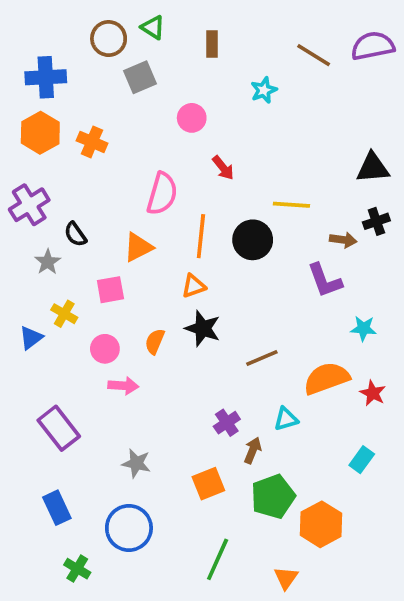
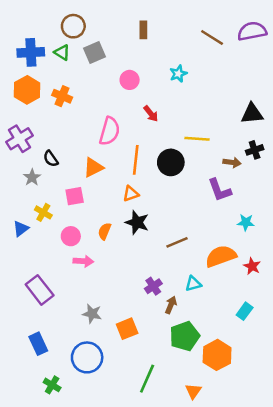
green triangle: (153, 27) -> (62, 52), moved
cyan star: (264, 90) -> (178, 74), moved
orange square: (208, 484) -> (127, 329), moved

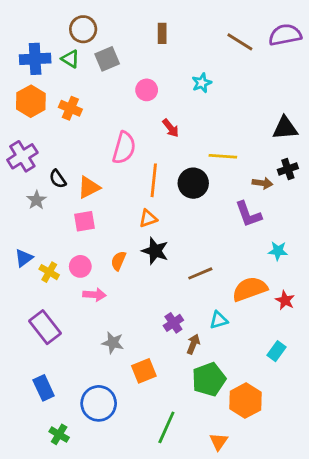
orange triangle: (93, 167) -> (89, 187), moved
yellow cross: (43, 212) -> (49, 272), moved
gray star: (92, 314) -> (113, 343), moved

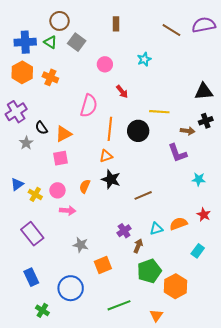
gray square: (107, 59) -> (77, 42), turned -30
orange semicircle: (250, 289) -> (179, 224), moved, size x0.7
green line: (166, 427) -> (119, 305), turned 45

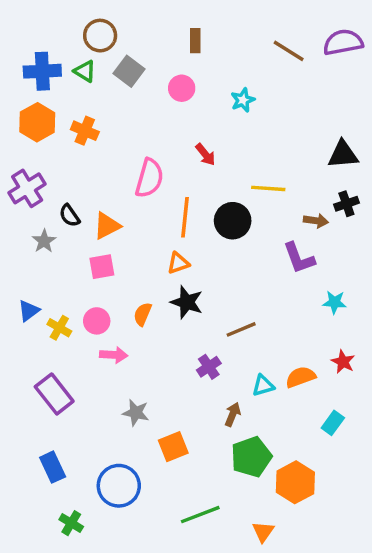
pink circle: (105, 64) -> (182, 88), moved
purple cross: (124, 231) -> (209, 367), moved

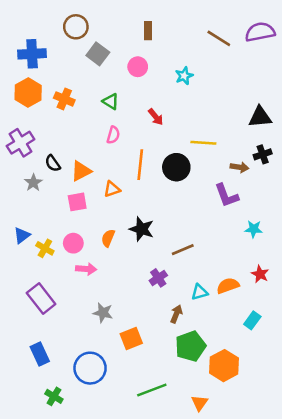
green triangle: (85, 71) -> (111, 102), moved
pink semicircle: (149, 178) -> (113, 135), size x0.6
orange triangle: (178, 263) -> (112, 189), moved

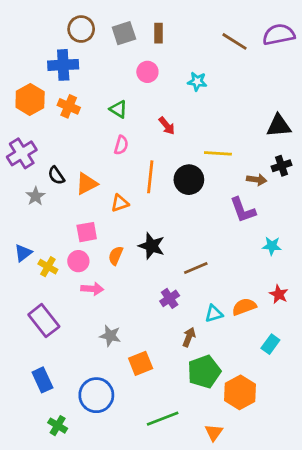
blue cross: (32, 54) -> (63, 65), moved
gray square: (98, 54) -> (124, 33), moved, turned 35
cyan star: (184, 76) -> (197, 82), turned 30
pink square: (77, 202) -> (87, 232), moved

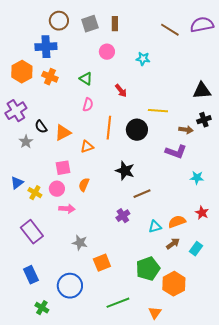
purple L-shape: (243, 210) -> (176, 152), turned -50
black star: (152, 246) -> (125, 171), moved
brown arrow: (189, 337) -> (173, 244), moved, turned 32

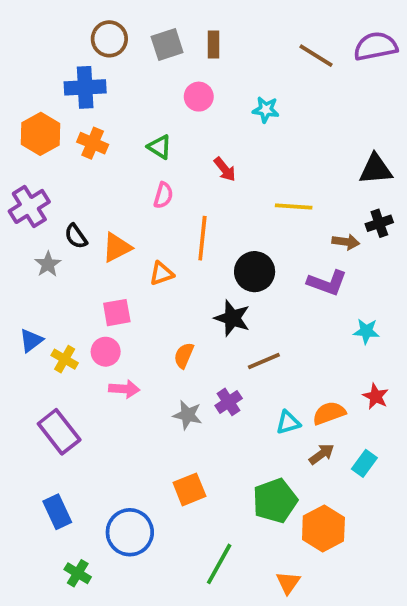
black circle: (137, 130) -> (255, 272), moved
orange semicircle: (84, 185) -> (184, 355), moved
gray star: (80, 243) -> (188, 415), moved
green line: (118, 303) -> (219, 564), turned -40

